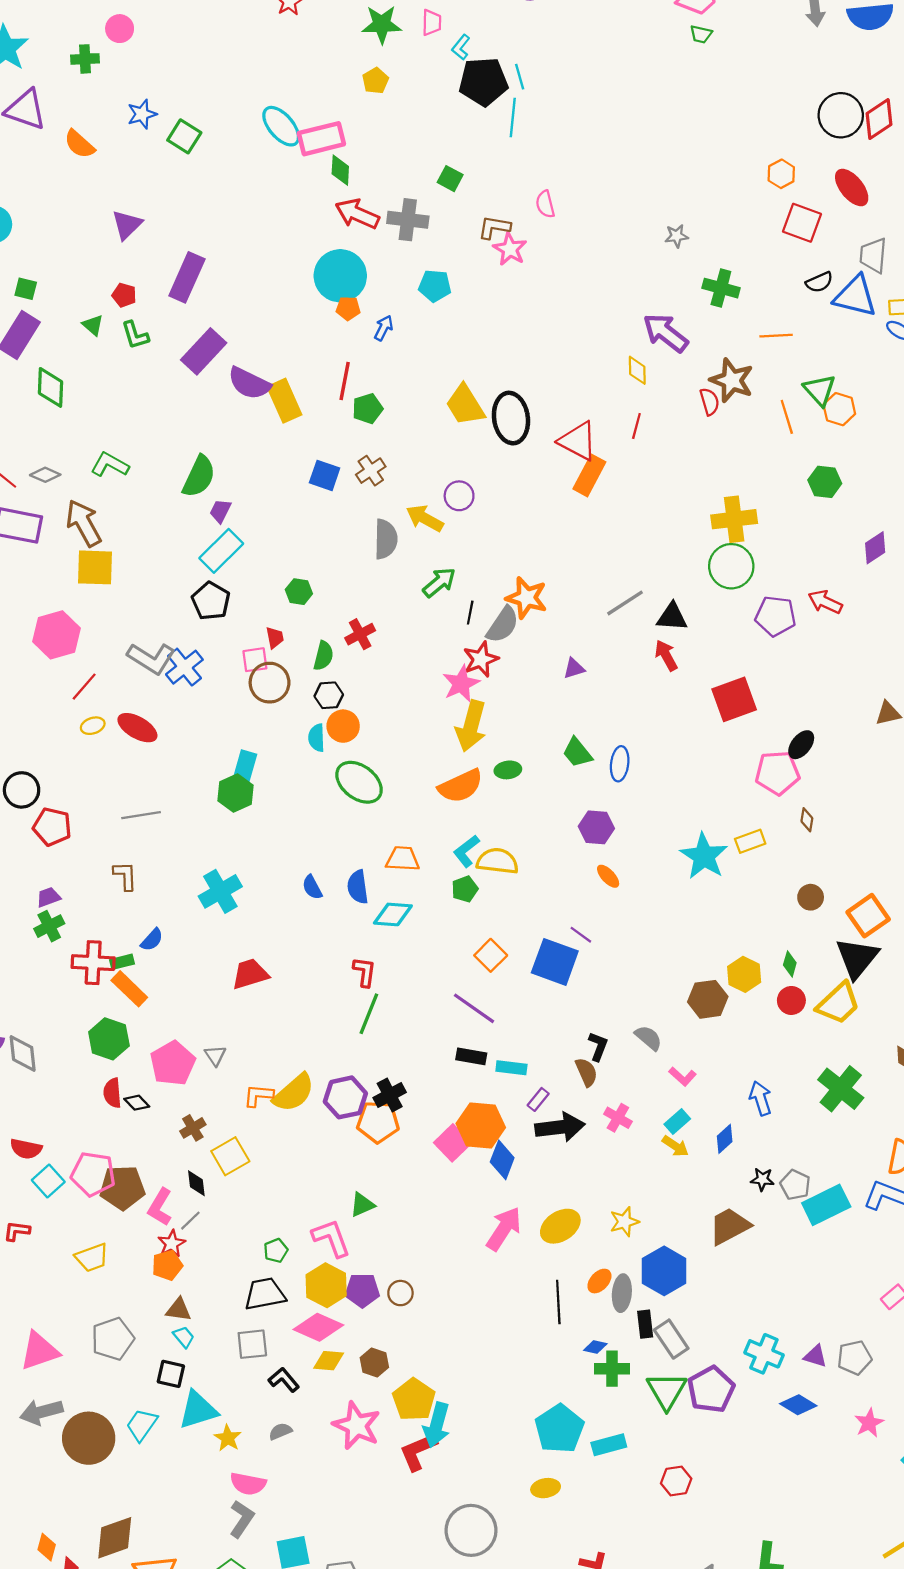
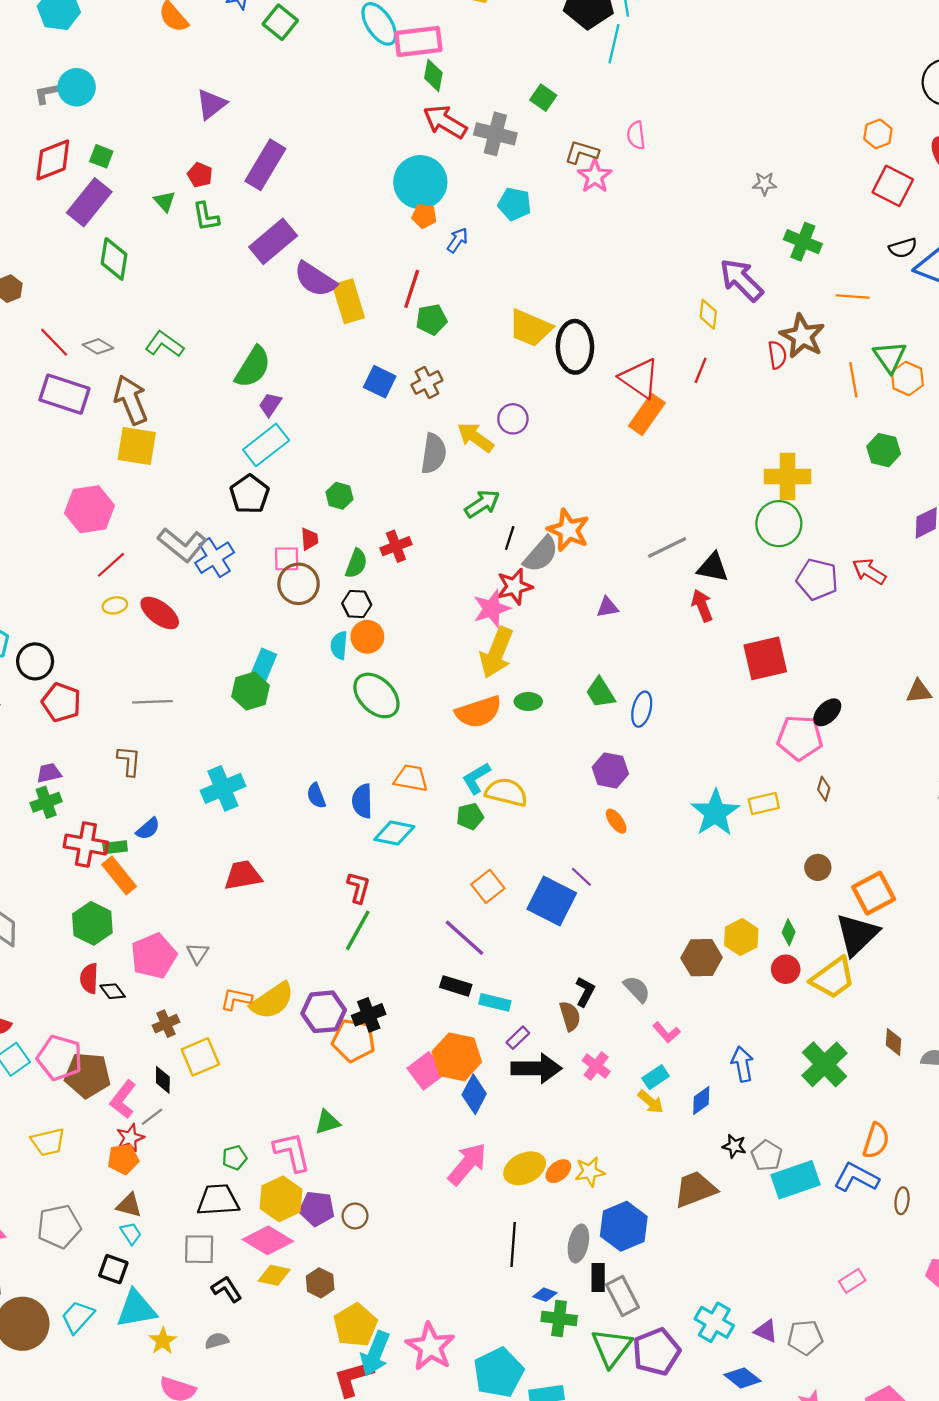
yellow trapezoid: (465, 405) -> (530, 328), turned -42
orange ellipse: (599, 1281) -> (558, 1171), moved
pink star: (357, 1426) -> (430, 1347), moved

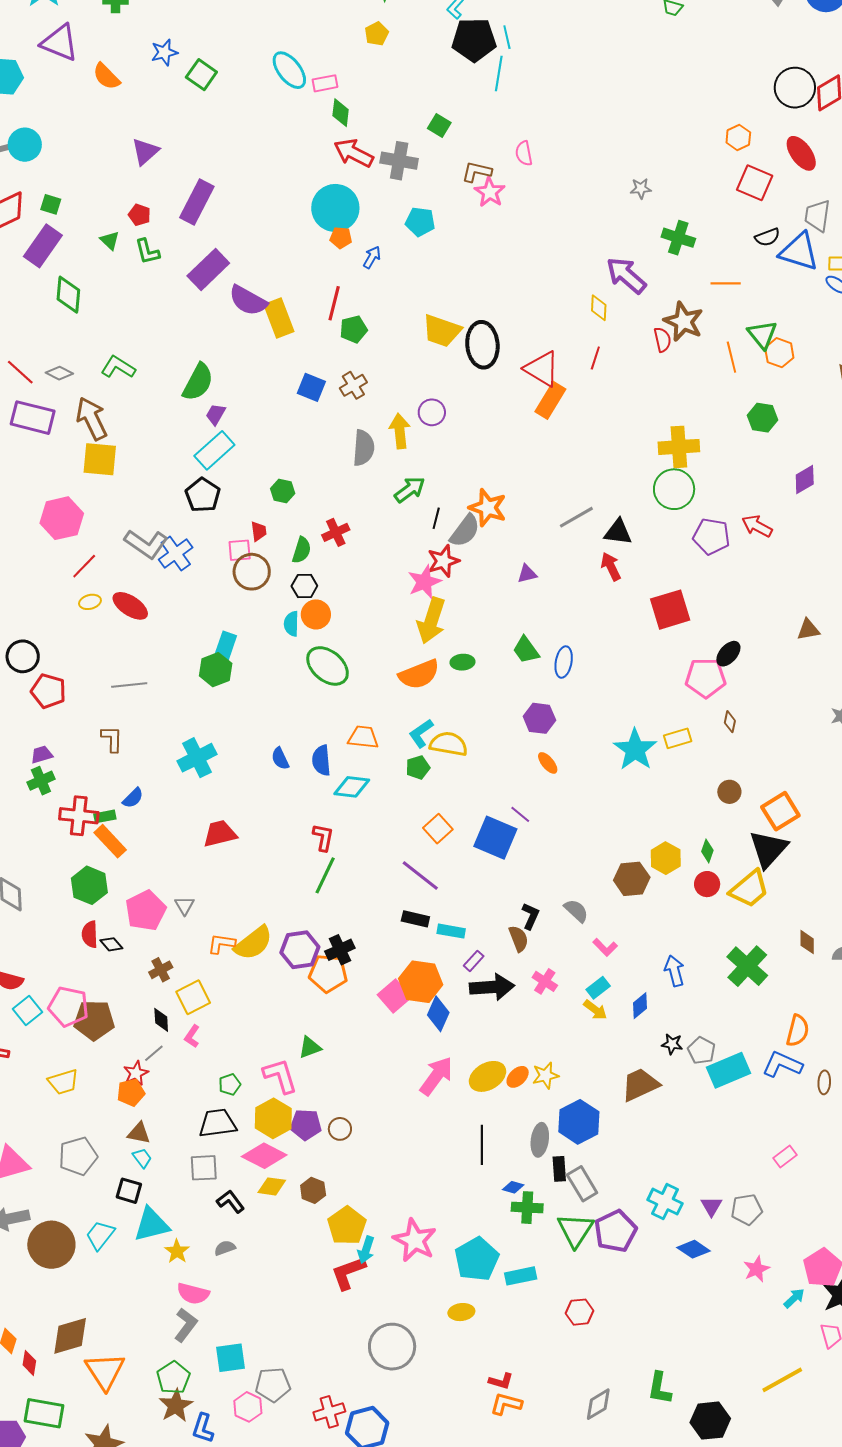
pink rectangle: (418, 41) -> (325, 83), size x0.6
yellow arrow: (475, 437) -> (400, 431), turned 52
pink L-shape: (123, 1099) -> (192, 1036), moved, size x0.7
purple triangle: (766, 1331) -> (711, 1206), turned 40
cyan arrow: (375, 1354) -> (366, 1250), size x0.7

